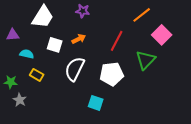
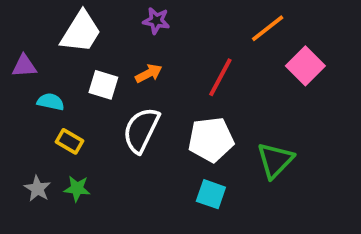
green triangle: (146, 60) -> (275, 160), moved
green star: (11, 82) -> (77, 189), moved
cyan square: (96, 103) -> (211, 194), moved

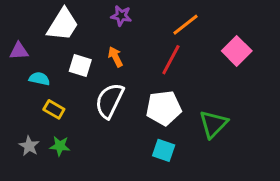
orange line: (268, 28) -> (186, 25), moved
orange arrow: (149, 73) -> (115, 57), turned -90

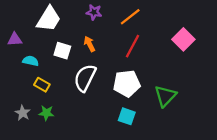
orange line: (186, 25) -> (130, 17), moved

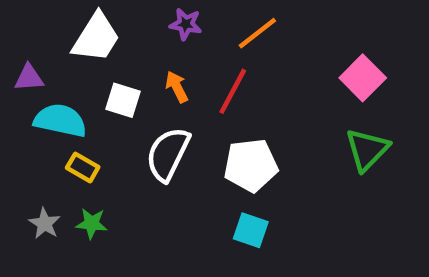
red line: (132, 46) -> (233, 91), moved
cyan semicircle: (31, 61) -> (60, 120), size x1.6
green triangle: (165, 96) -> (367, 150), moved

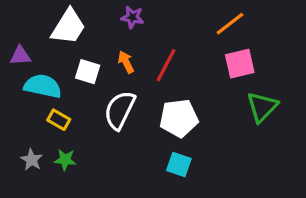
orange line: (257, 33) -> (230, 24), moved
pink square: (363, 78) -> (240, 64), moved, turned 32

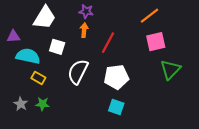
orange arrow: (126, 62) -> (84, 30), moved, turned 32

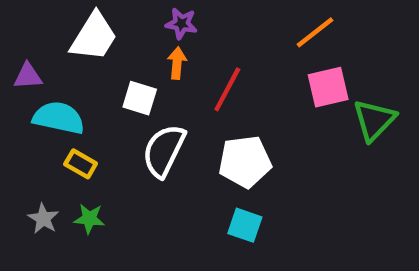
white square: (57, 47) -> (140, 98), moved
green triangle: (170, 70) -> (374, 120), moved

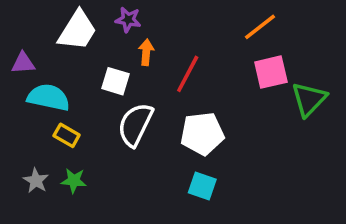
purple star: (181, 24) -> (128, 20), moved

